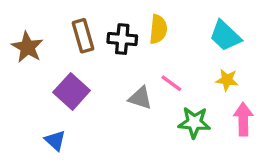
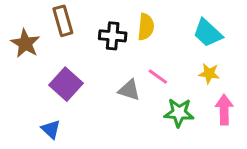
brown rectangle: (83, 36) -> (63, 21), moved

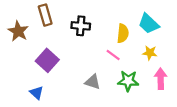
yellow semicircle: (146, 27) -> (123, 33), moved
gray triangle: (129, 90) -> (93, 82), moved

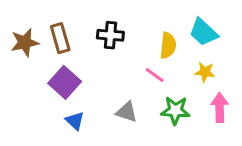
brown rectangle: (45, 15) -> (60, 38), moved
brown star: (18, 31) -> (25, 43), turned 30
blue triangle: (37, 93) -> (75, 121), moved

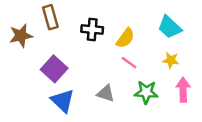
brown rectangle: (60, 38) -> (50, 17), moved
yellow semicircle: (168, 45) -> (125, 38), moved, turned 30
blue triangle: (75, 121) -> (63, 101), size x1.5

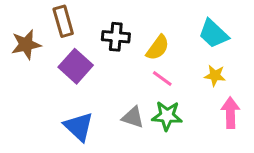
purple square: (54, 69) -> (76, 66), moved
green star: (146, 92) -> (167, 116), moved

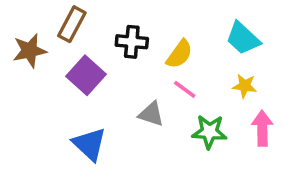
brown rectangle: (63, 21) -> (72, 24), turned 44
green star: (167, 116) -> (209, 132), moved
gray triangle: (133, 117) -> (151, 114), moved

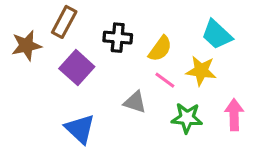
yellow star: (245, 86) -> (201, 71), moved, size x1.4

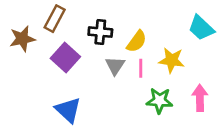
cyan trapezoid: (217, 35) -> (201, 28), moved
pink line: (165, 80) -> (141, 68), turned 54
gray triangle: (135, 102) -> (115, 66), moved, turned 45

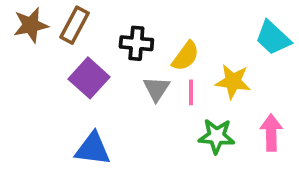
brown star: (22, 39) -> (31, 25), moved
blue triangle: (68, 110) -> (93, 149), turned -36

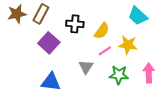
cyan trapezoid: (273, 38) -> (138, 16), moved
gray triangle: (156, 89) -> (86, 67), moved
pink line: (191, 92) -> (105, 51), turned 56

